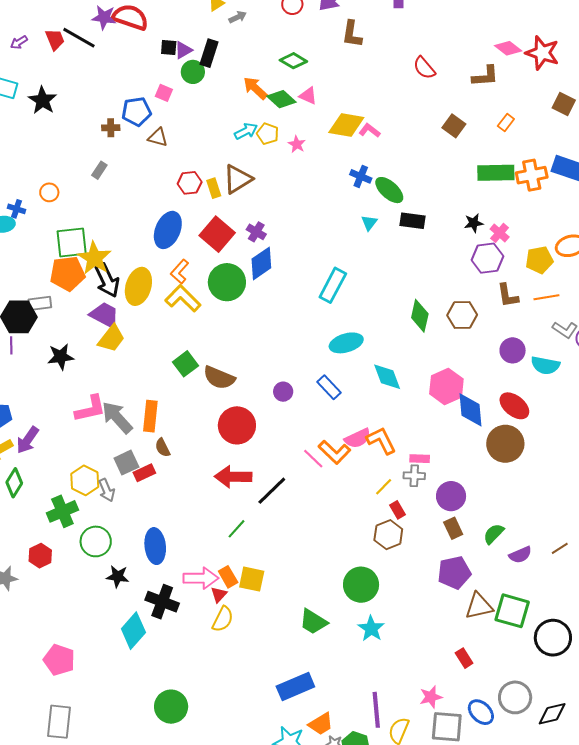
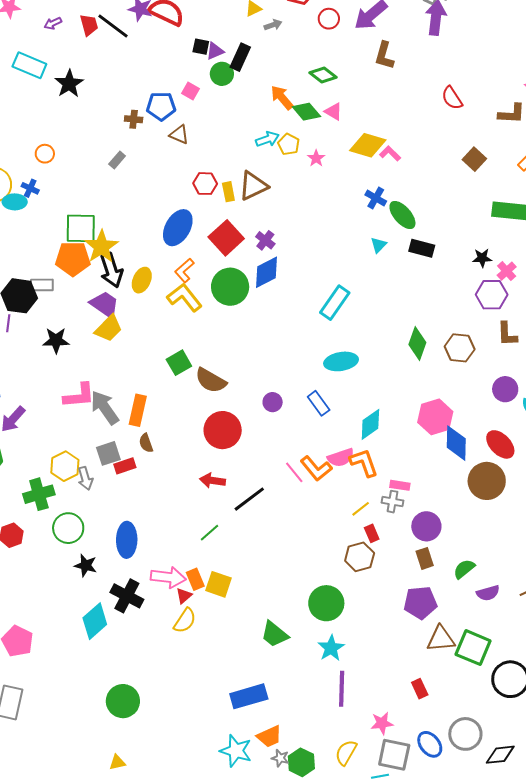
orange circle: (49, 192) -> (45, 154), moved
yellow ellipse: (138, 286) -> (142, 280), size x0.7
cyan diamond: (387, 377) -> (370, 424), moved, turned 68
red arrow: (233, 477) -> (212, 480), size x0.7
purple line: (376, 710) -> (342, 689), moved

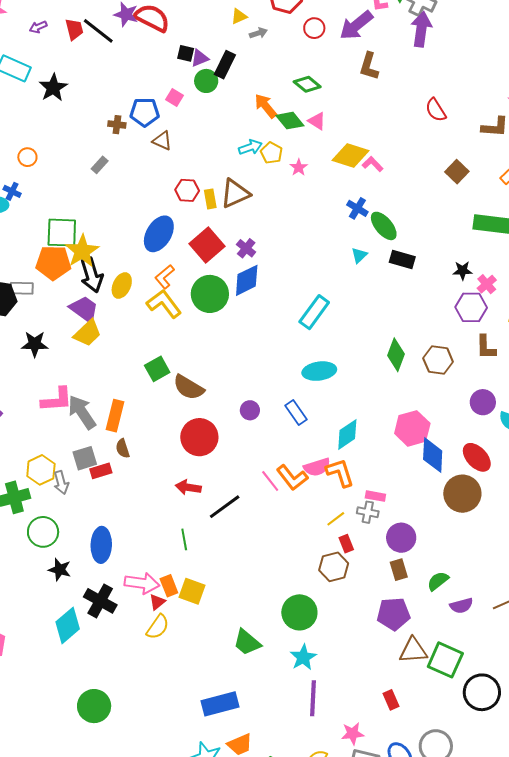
green line: (209, 533) -> (184, 539), turned -60

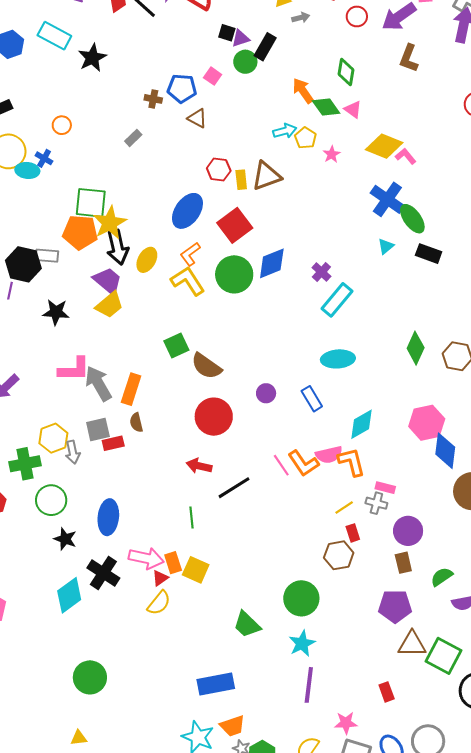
green diamond: (307, 84) -> (346, 72), turned 56
blue cross: (357, 208) -> (387, 199), size x1.6
purple cross: (246, 248) -> (321, 272), moved

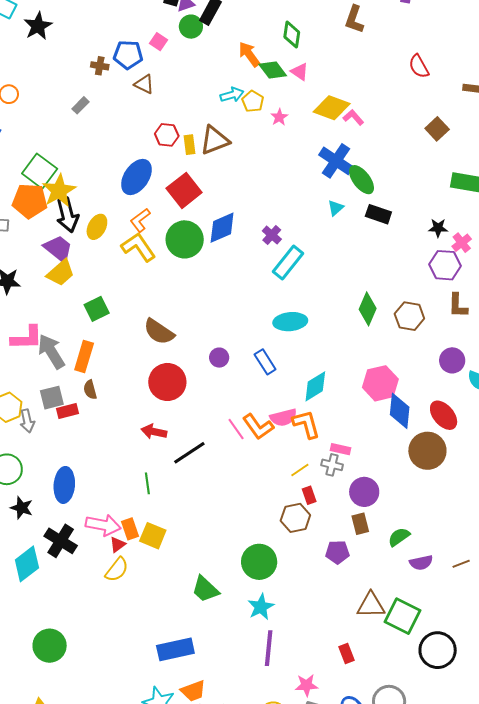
green square: (91, 203) -> (40, 171), turned 32
green square: (176, 345) -> (97, 309), moved
purple pentagon: (395, 606) -> (337, 552), moved, size x0.7

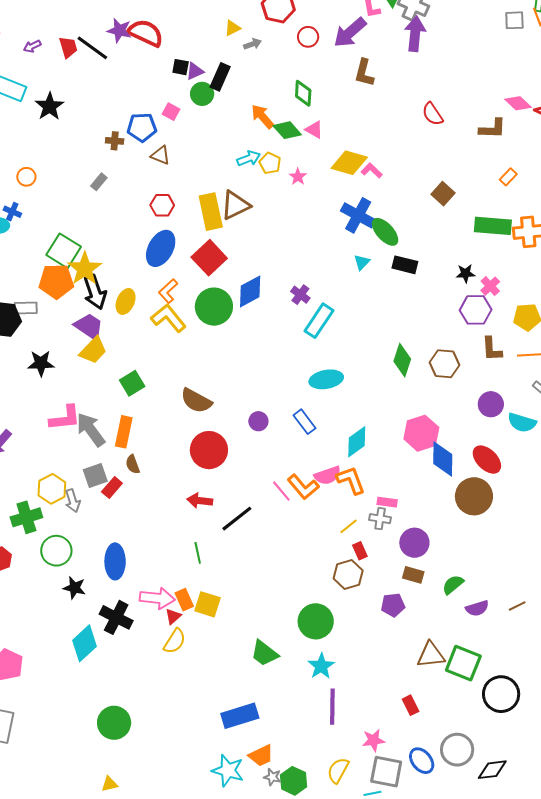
brown square: (437, 129) -> (443, 194), moved
red hexagon: (167, 135) -> (162, 205), moved
yellow rectangle: (189, 145) -> (211, 212), size x1.8
red rectangle: (67, 411) -> (112, 488), turned -30
brown rectangle: (360, 524) -> (413, 575), turned -55

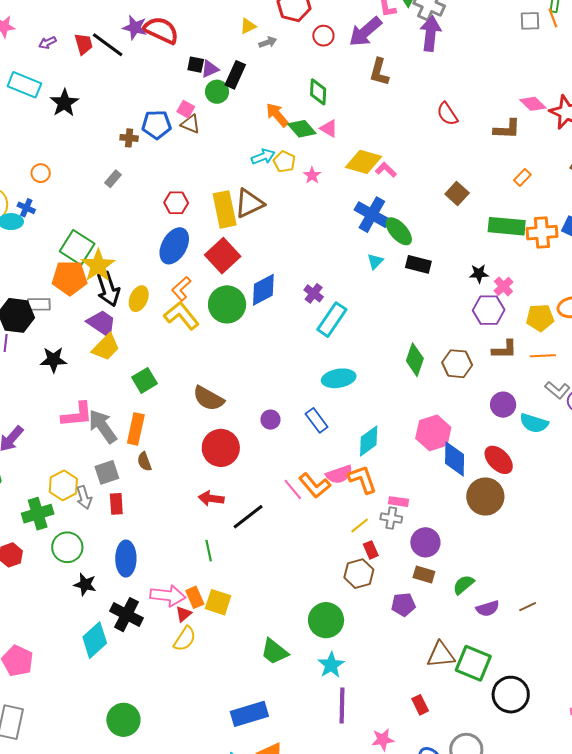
brown triangle: (160, 155) -> (190, 124), moved
brown L-shape: (492, 349) -> (504, 349), turned -88
red rectangle: (112, 488) -> (116, 504), moved, turned -45

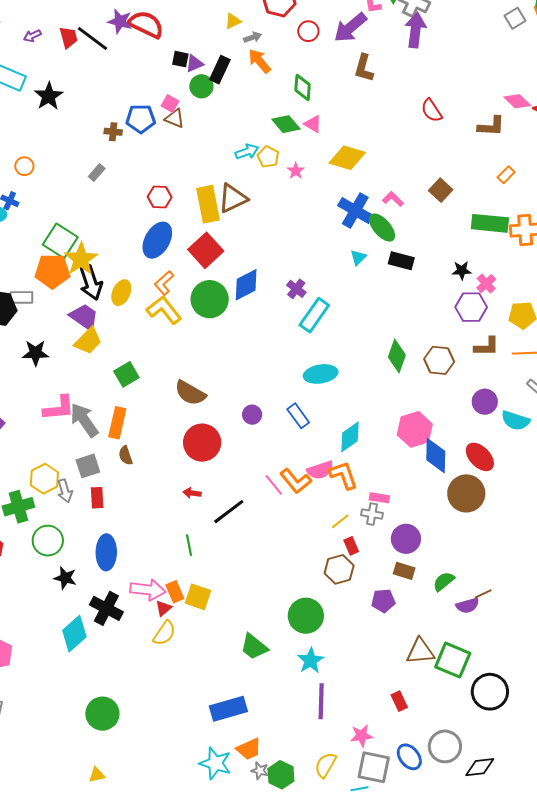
gray square: (530, 21) -> (515, 18), turned -30
orange arrow: (277, 115) -> (260, 61), moved
pink L-shape: (386, 170) -> (393, 199), moved
red arrow: (211, 498) -> (192, 493), size x0.7
brown line: (528, 607) -> (483, 594), moved

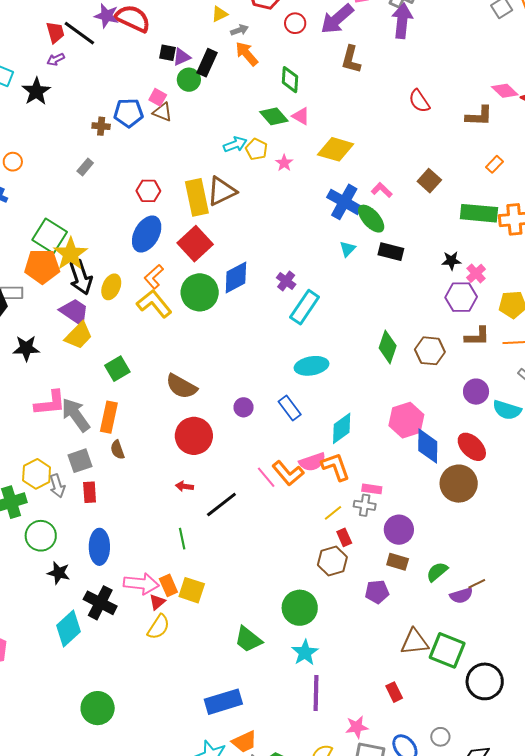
purple arrow: (32, 36) -> (56, 59), moved
gray circle: (445, 746) -> (440, 737), size x0.6

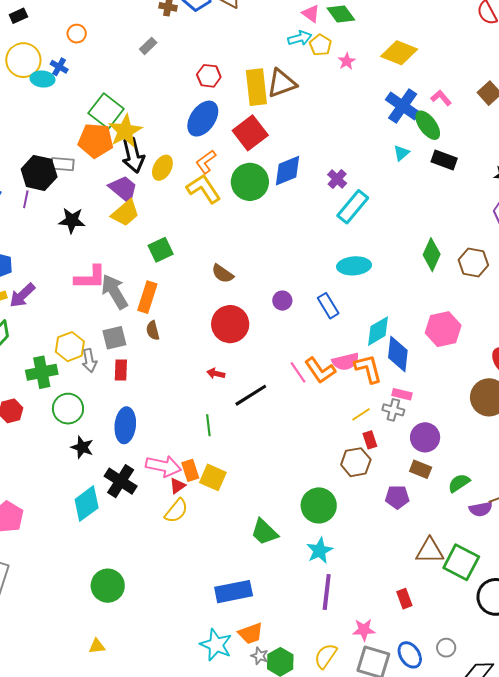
pink triangle: (301, 116) -> (311, 14), moved
brown semicircle: (181, 386) -> (223, 274), size x0.7
blue diamond: (428, 446) -> (398, 354), moved

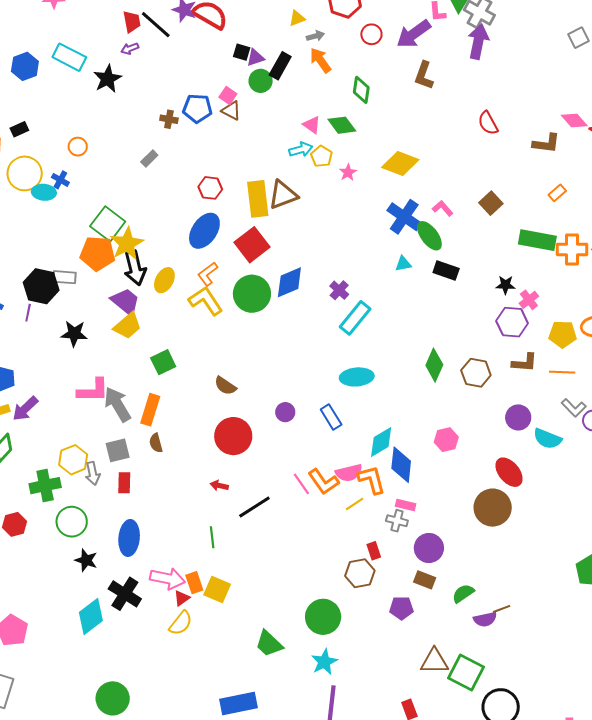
cyan triangle: (401, 153) -> (403, 264), turned 30
pink hexagon: (443, 329) -> (446, 440), size x0.7
yellow line: (361, 414) -> (355, 504), moved

